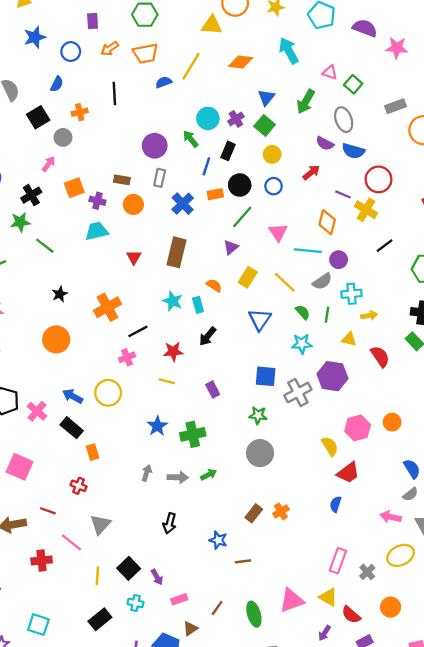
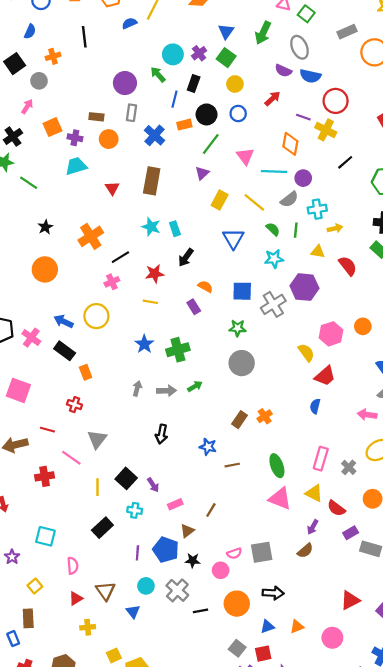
orange semicircle: (214, 285) -> (205, 287), moved
pink triangle: (292, 600) -> (280, 498), turned 45
green ellipse: (254, 614) -> (277, 466), moved

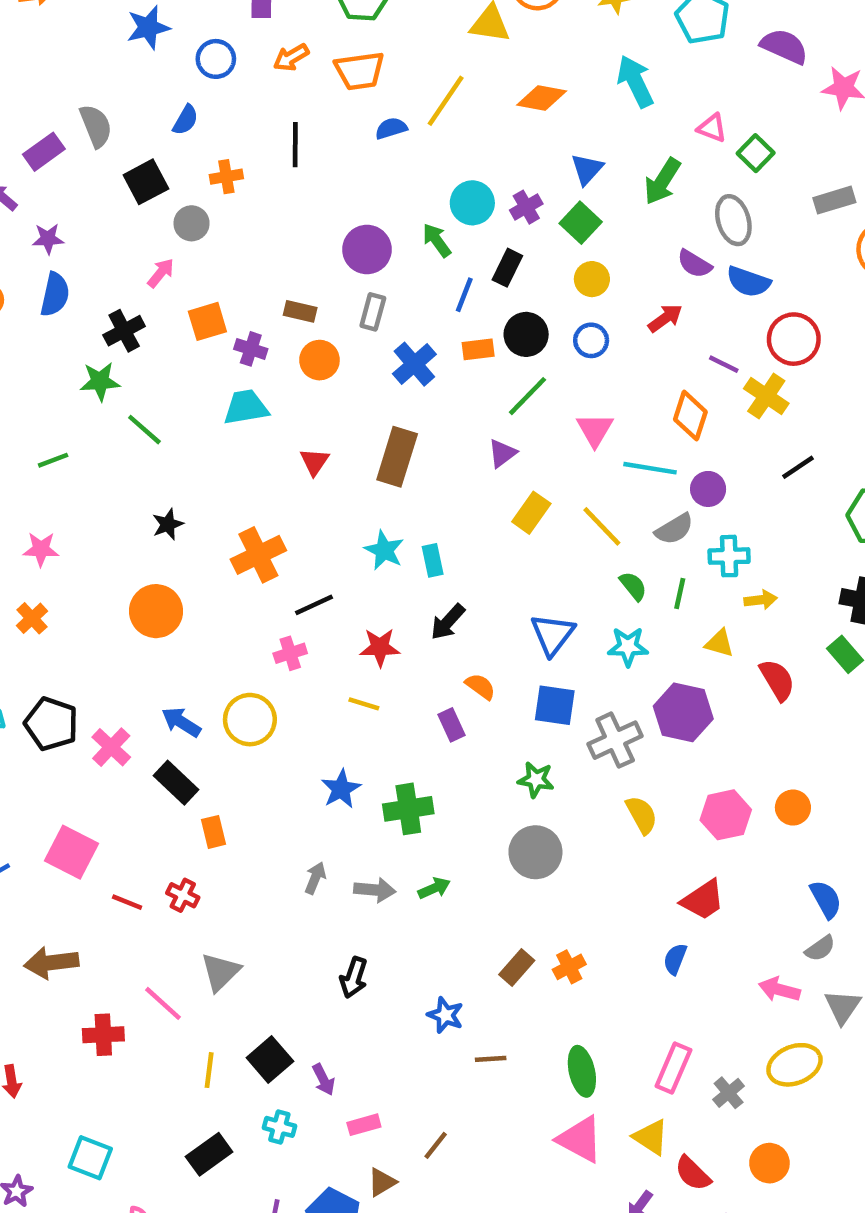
blue triangle: (233, 239) -> (553, 634), moved
yellow semicircle: (306, 352) -> (642, 815), moved
red line: (47, 430) -> (127, 902), moved

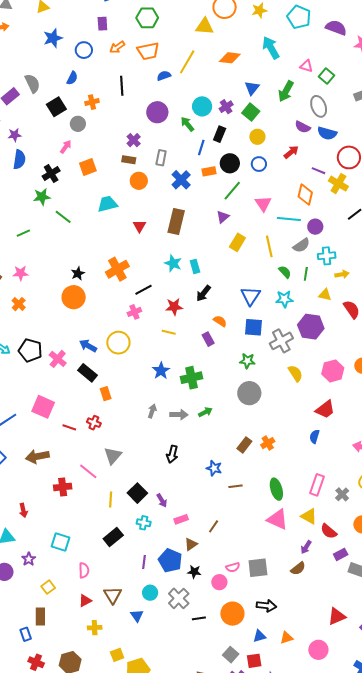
purple circle: (367, 249) -> (157, 112), moved
purple cross: (251, 349) -> (134, 140), moved, turned 32
black star: (168, 524) -> (78, 273), moved
yellow line: (602, 526) -> (269, 246), turned 35

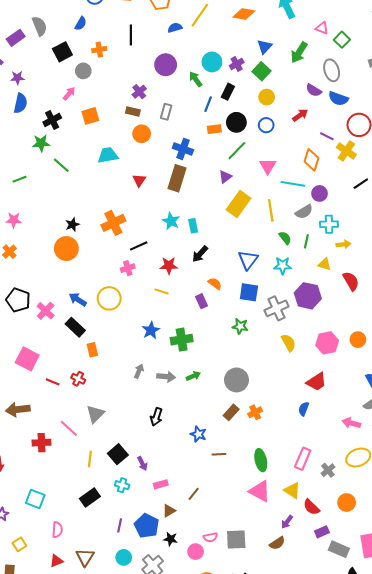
blue cross: (181, 180) -> (183, 149), moved, turned -30
yellow rectangle: (237, 242) -> (239, 204), size x1.4
gray circle: (249, 393) -> (236, 380), moved

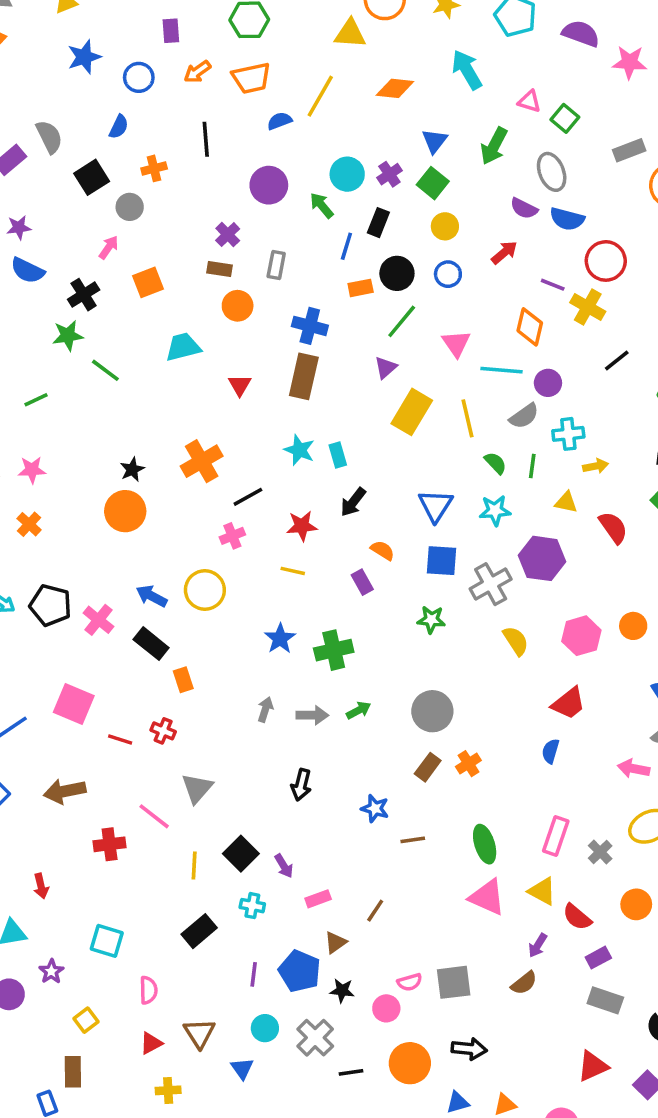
blue semicircle: (21, 103) -> (27, 271), turned 108
gray rectangle: (339, 549) -> (605, 1000), moved

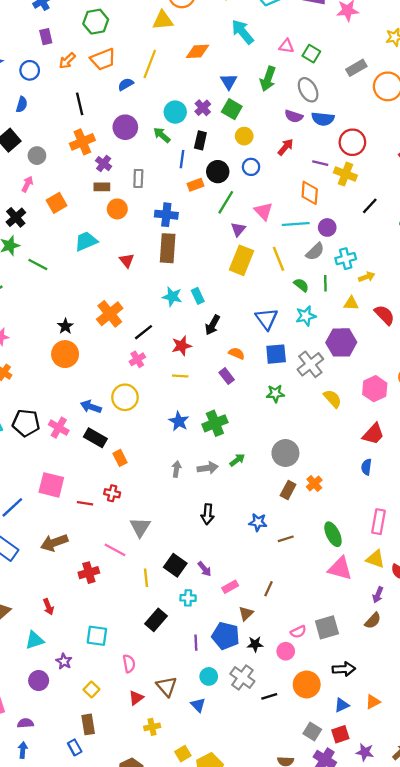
orange cross: (154, 168) -> (82, 142), moved, size x1.5
purple triangle: (386, 367) -> (238, 229), moved

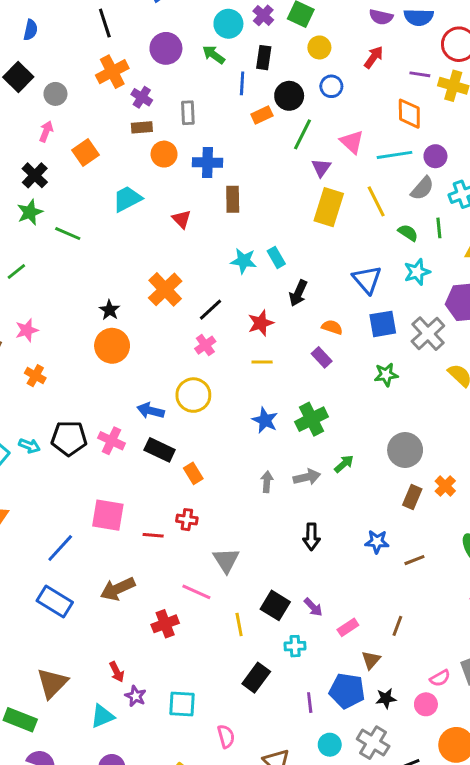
blue cross: (166, 215) -> (207, 162), moved
brown rectangle: (168, 248) -> (233, 199), size x0.7
purple star: (64, 661) -> (136, 696), moved

